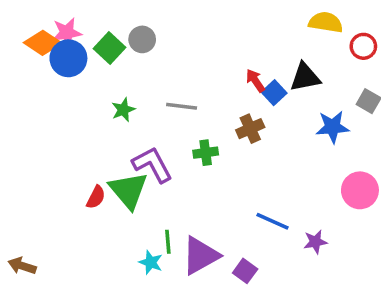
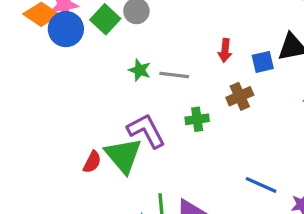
red arrow: (255, 81) -> (225, 50), moved, turned -140
blue square: (274, 93) -> (263, 62), turned 30
green star: (123, 110) -> (140, 70), moved, turned -30

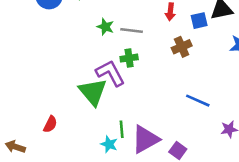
green cross: (197, 119) -> (129, 58), moved
red semicircle: (92, 162) -> (50, 124), moved
blue line: (261, 185) -> (198, 101), moved

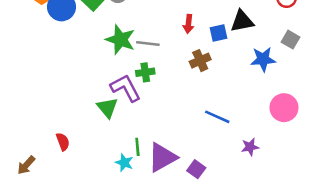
green star: (105, 27) -> (120, 40), size x1.6
green triangle: (93, 92) -> (107, 108), size x0.7
red semicircle: (50, 124) -> (63, 142), turned -48
brown arrow: (15, 147) -> (26, 165), turned -66

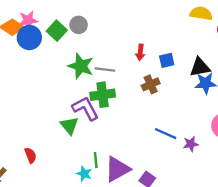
black triangle: (242, 21) -> (200, 67), moved
green cross: (145, 72) -> (103, 95), size x1.5
purple star: (250, 147) -> (191, 144), moved

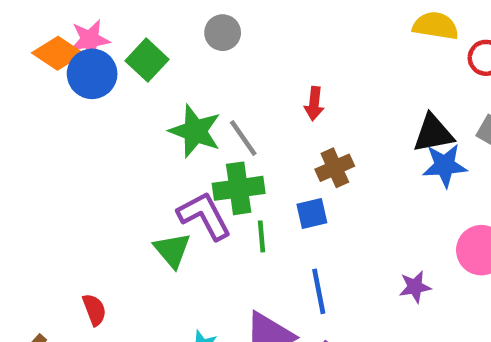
gray circle: (79, 25) -> (223, 33), moved
blue square: (167, 60) -> (312, 214), moved
gray line: (105, 70) -> (243, 138), turned 48
blue line: (166, 134) -> (319, 291), moved, turned 55
green line: (96, 160) -> (262, 236), moved

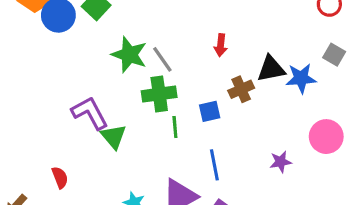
red arrow: (314, 104) -> (221, 45), moved
black triangle: (433, 133) -> (271, 69), moved
brown cross: (335, 168) -> (241, 89), moved
purple L-shape: (204, 216) -> (90, 113), moved

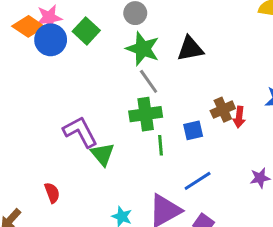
red arrow: (221, 45) -> (239, 117), moved
green star: (129, 55) -> (143, 49), moved
black triangle: (271, 69) -> (190, 49), moved
blue line: (214, 165) -> (198, 181), turned 68

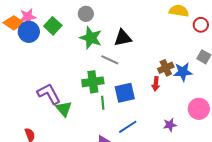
gray line: (149, 81) -> (110, 60), moved, turned -30
brown cross: (223, 110) -> (166, 68), moved
blue square: (193, 130) -> (125, 93), size x1.5

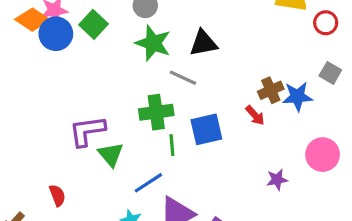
red arrow: (156, 84) -> (255, 115), turned -48
purple L-shape: (49, 94) -> (87, 131), turned -70
blue line: (128, 127) -> (148, 183), moved

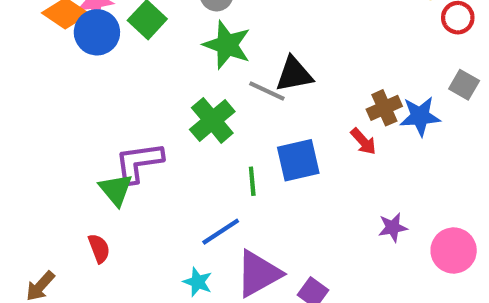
black triangle: (203, 43) -> (294, 74), moved
green cross: (156, 112) -> (212, 120), moved, turned -32
green triangle: (111, 155) -> (116, 190), moved
pink circle: (323, 155) -> (454, 250), moved

